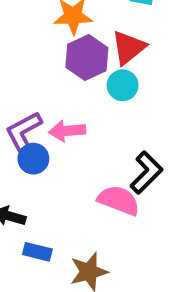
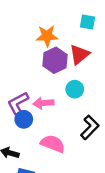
cyan circle: (123, 85) -> (75, 89), moved
pink semicircle: (119, 200) -> (53, 144), moved

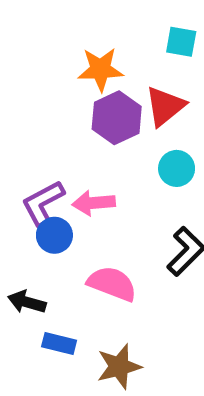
cyan circle: (75, 89) -> (177, 168), moved

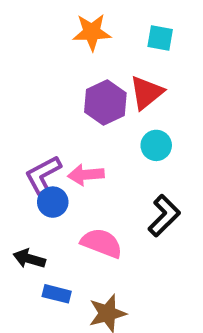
orange star: (101, 69) -> (92, 32), moved

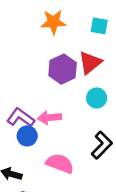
purple L-shape: (43, 175) -> (21, 118), turned 64

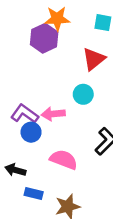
purple hexagon: (63, 69) -> (44, 38), moved
cyan circle: (97, 98) -> (83, 94), moved

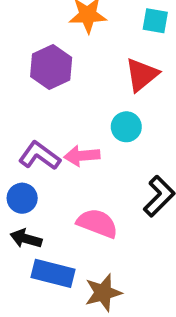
purple hexagon: (44, 38) -> (51, 67), moved
blue circle: (31, 132) -> (22, 198), moved
blue rectangle: (34, 193) -> (53, 273), size x1.5

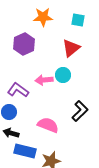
pink arrow: (82, 156) -> (44, 80), moved

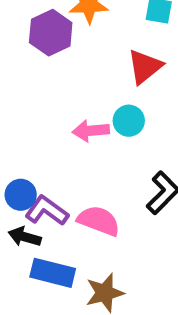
purple hexagon: (24, 44) -> (51, 33), moved
purple L-shape: (18, 90) -> (47, 211), moved

